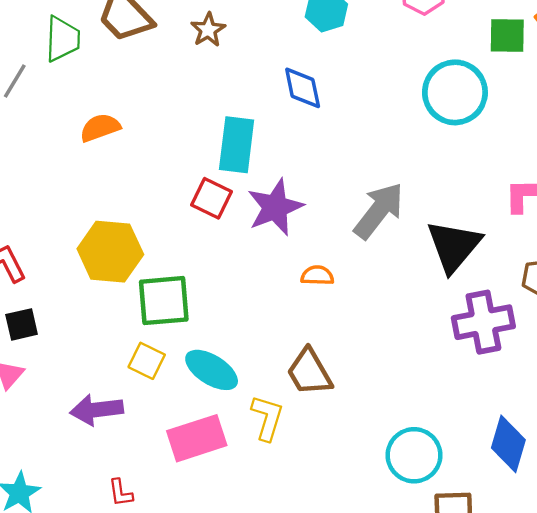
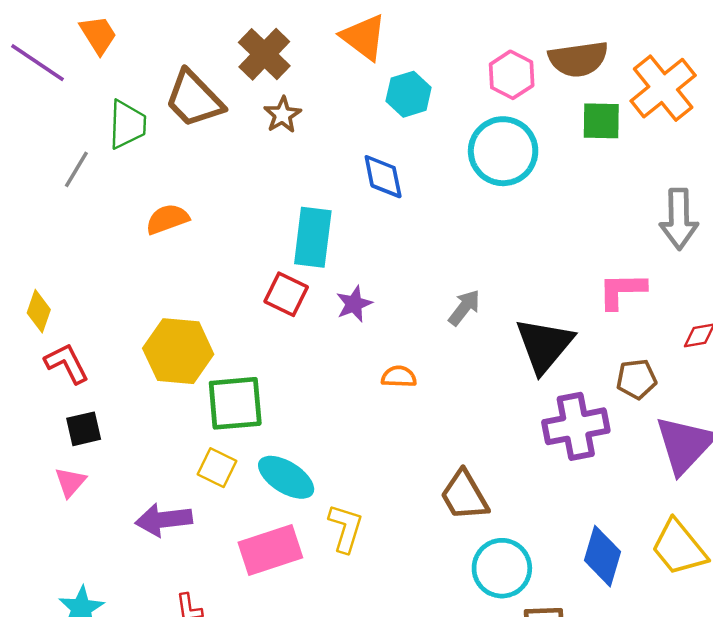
cyan circle: (455, 92) -> (503, 151), moved
purple star: (275, 207) -> (354, 304), size x0.6
gray arrow: (379, 211) -> (464, 308), size x0.6
brown trapezoid: (309, 372) -> (464, 495), moved

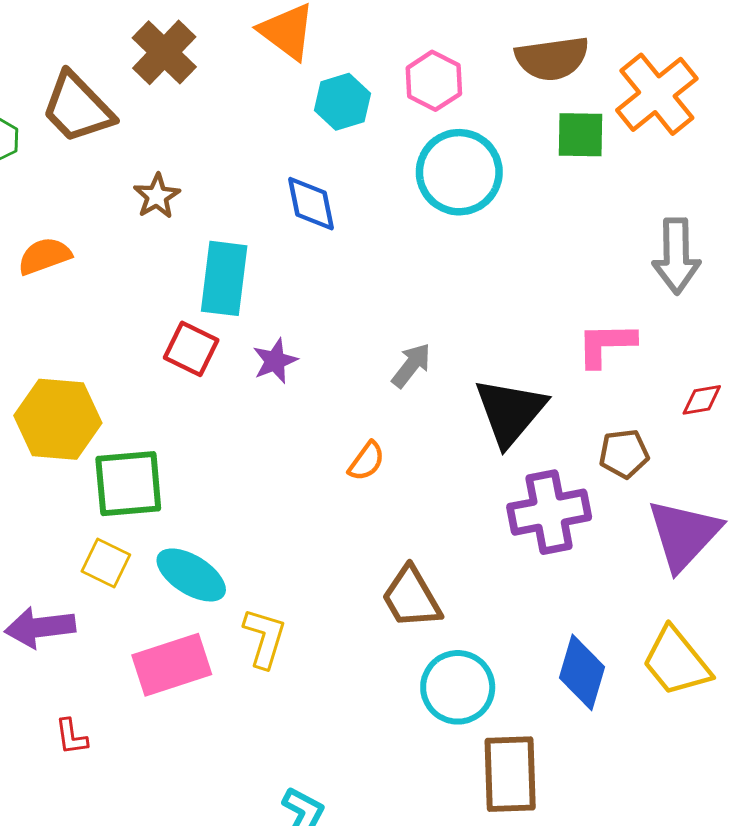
pink hexagon: (512, 75) -> (434, 81), moved
brown star: (282, 115) -> (157, 196), moved
orange semicircle: (399, 377) -> (366, 461), moved, turned 124

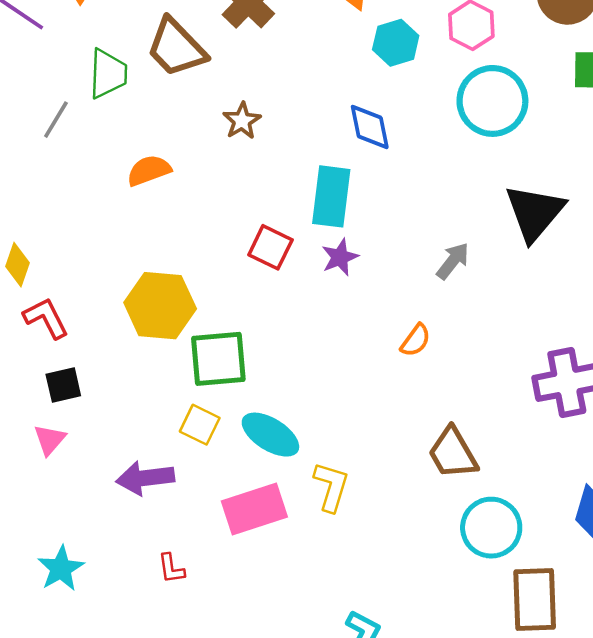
cyan rectangle: (224, 278) -> (331, 196), moved
black triangle: (510, 412) -> (535, 213), moved

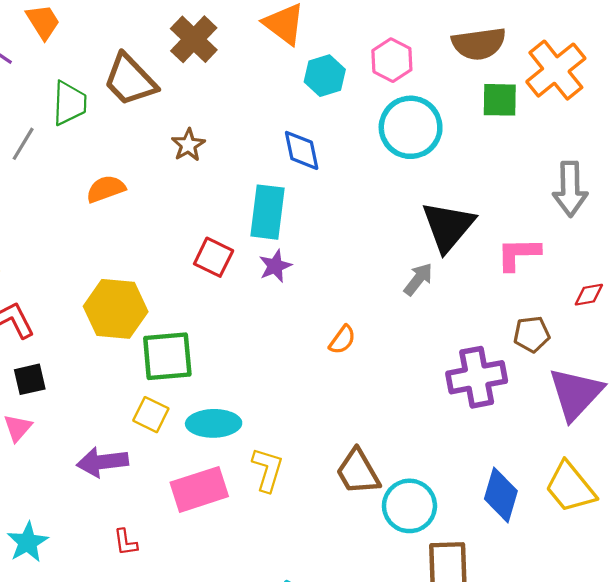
gray arrow: (453, 261) -> (418, 279), moved
cyan ellipse: (270, 435) -> (214, 423), turned -33
brown trapezoid: (453, 453) -> (358, 472), moved

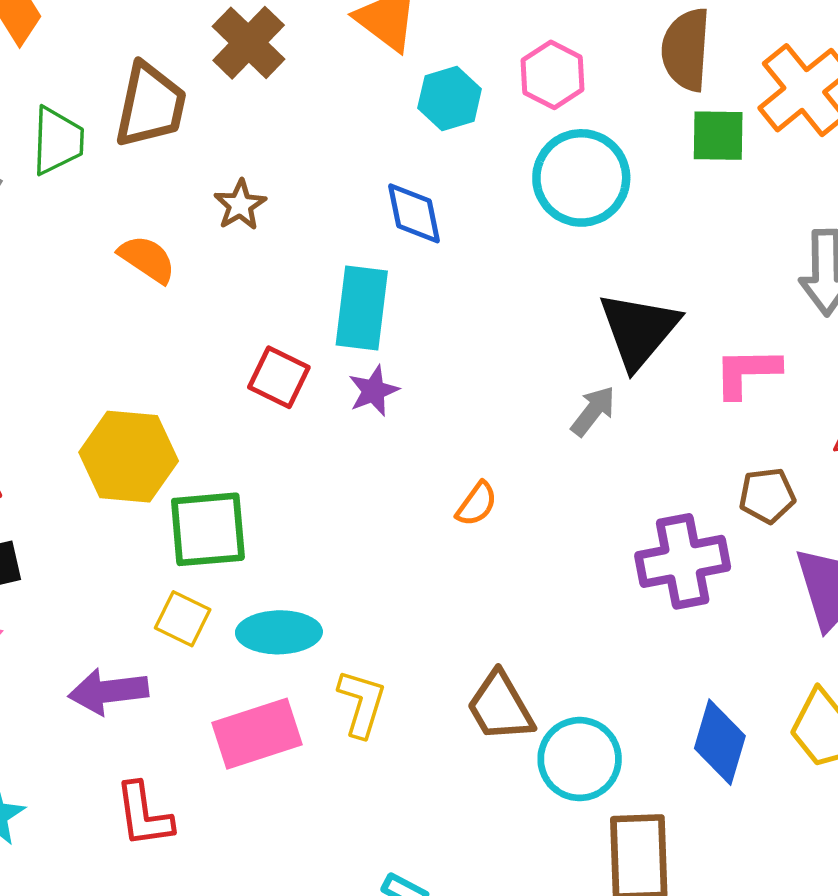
brown semicircle: (479, 44) -> (686, 50), turned 102
brown trapezoid: (130, 80) -> (151, 105), turned -124
orange semicircle: (106, 189) -> (147, 259), moved, turned 54
red L-shape: (126, 542) -> (144, 815), size x1.6

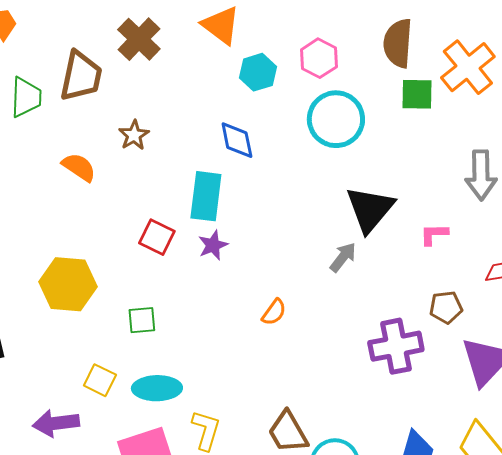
pink L-shape: (747, 372) -> (434, 234), size x0.7
green square: (208, 529) -> (142, 320), moved, size x0.6

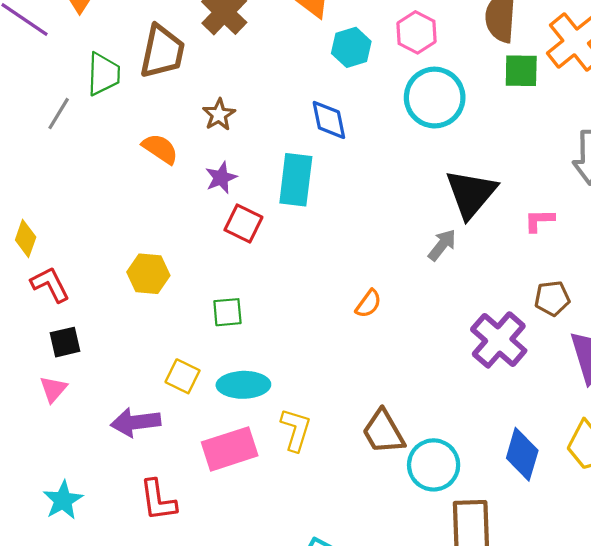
purple star: (213, 245) -> (221, 178), moved
yellow hexagon: (68, 284) -> (148, 274), size x0.7
purple cross: (396, 346) -> (499, 340), turned -38

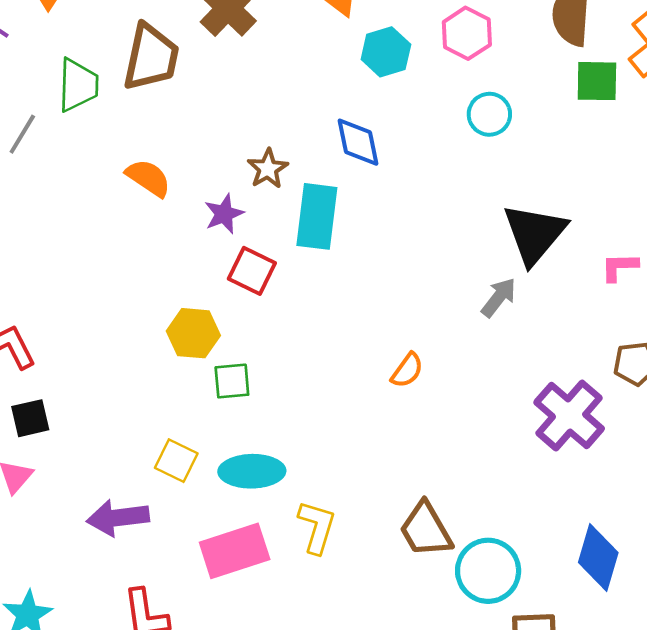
cyan circle: (435, 98) -> (489, 114), size x0.6
brown star: (219, 115) -> (268, 169), moved
yellow hexagon: (148, 274) -> (193, 333), moved

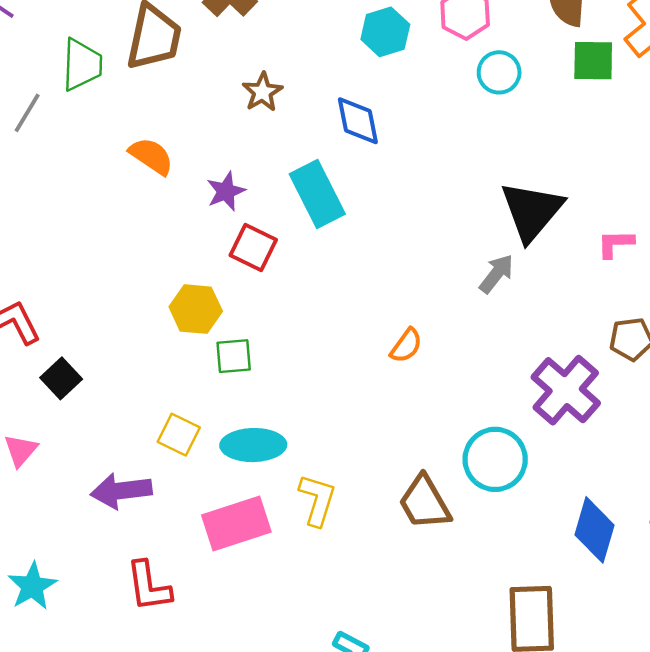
cyan circle: (489, 114) -> (499, 72), moved
brown star: (268, 169) -> (262, 92), moved
cyan rectangle: (317, 216) -> (317, 194), turned -34
black square: (30, 418) -> (61, 378), moved, turned -30
cyan circle: (488, 571) -> (495, 459), moved

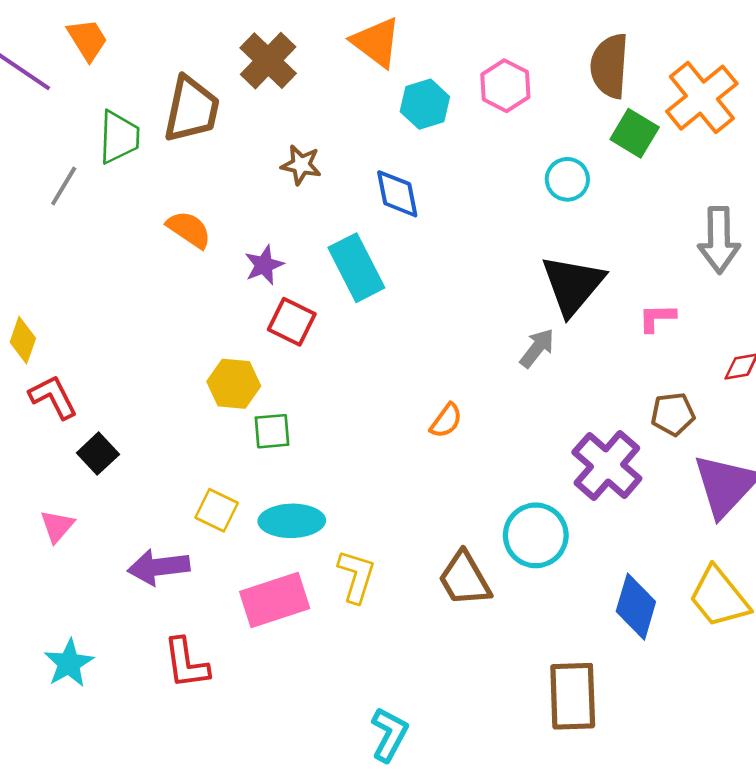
green square: (593, 61) -> (635, 133), turned 30
cyan circle: (499, 72) -> (567, 179), moved
brown star: (262, 92) -> (301, 165), turned -30

